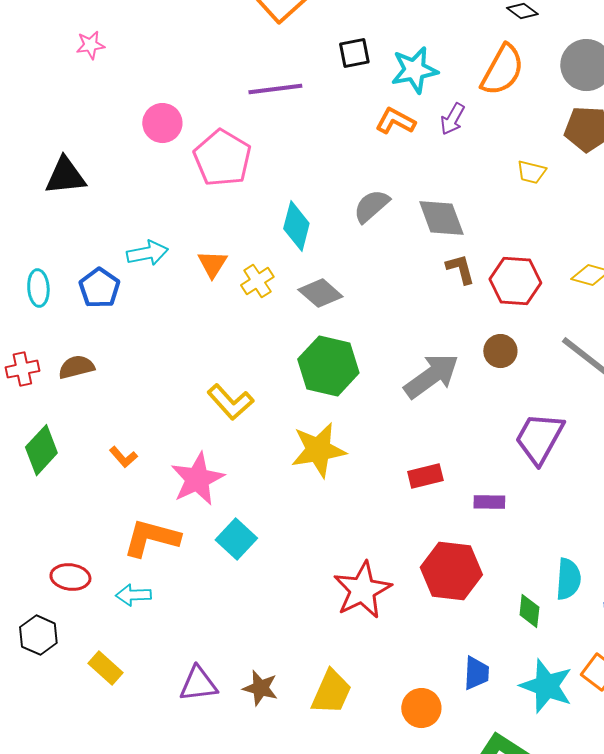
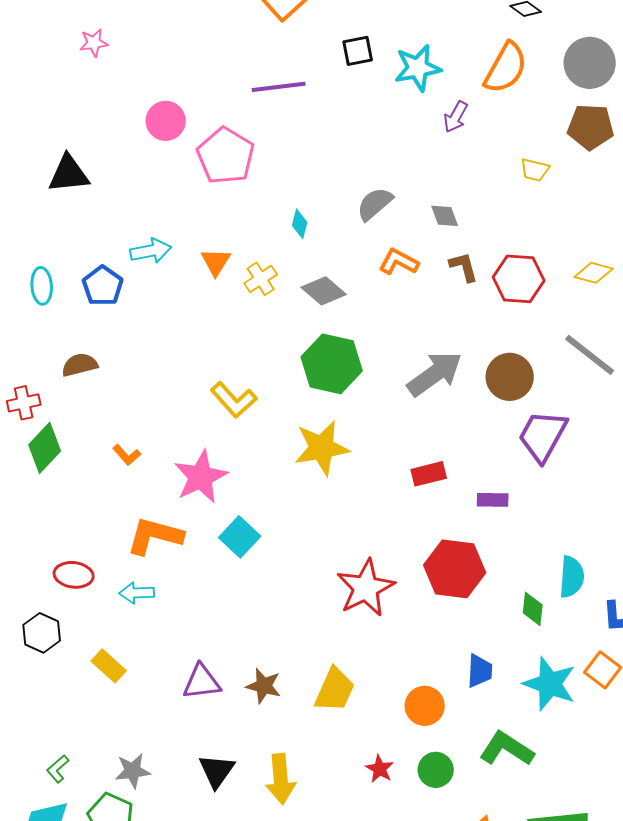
orange L-shape: (395, 121) -> (399, 262), moved
gray diamond: (441, 218) -> (445, 216), size x0.6
cyan diamond: (296, 226) -> (300, 224), size x0.6
brown circle: (500, 351) -> (510, 377), moved, size x1.4
red cross: (22, 369) -> (24, 403), moved

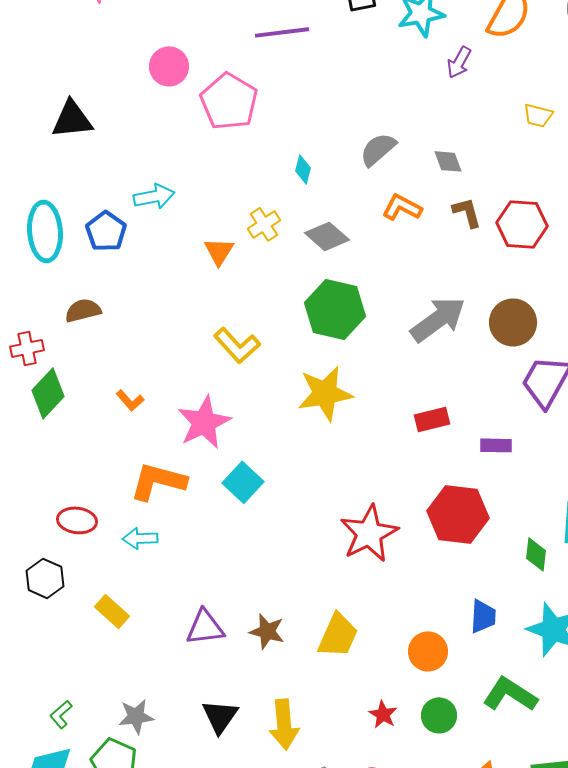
orange triangle: (216, 262) -> (219, 251), moved
cyan ellipse: (42, 286) -> (45, 231), size x1.6

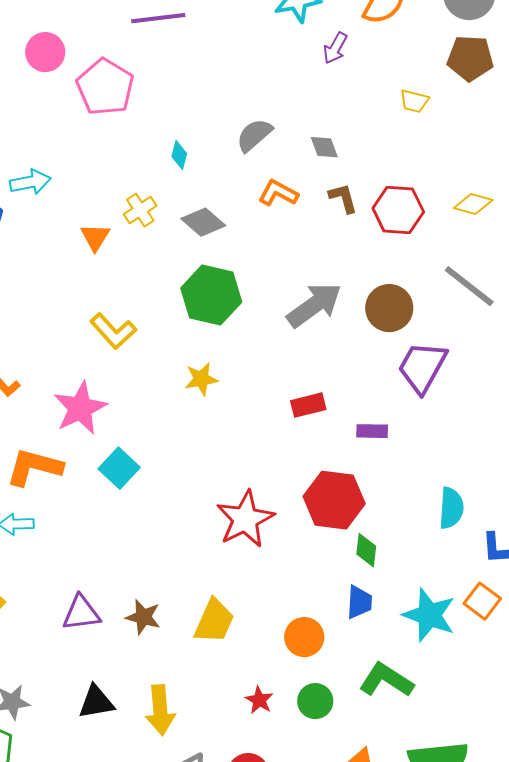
yellow star: (325, 393) -> (201, 379), size x0.6
green diamond: (536, 554) -> (366, 550), moved
black triangle: (220, 716) -> (96, 702), turned 45

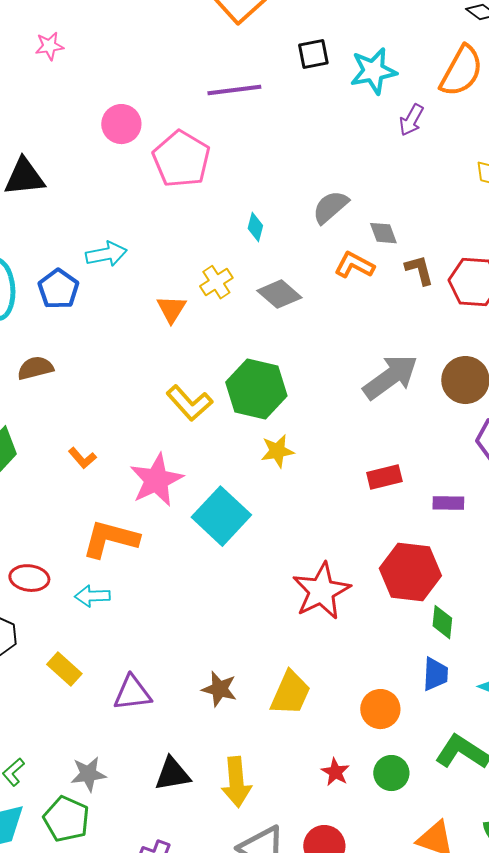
gray diamond: (324, 147) -> (383, 233), moved
green hexagon: (211, 295) -> (256, 389), moved
cyan square: (119, 468) -> (221, 516), moved, size x1.4
purple triangle: (81, 613) -> (132, 693), moved

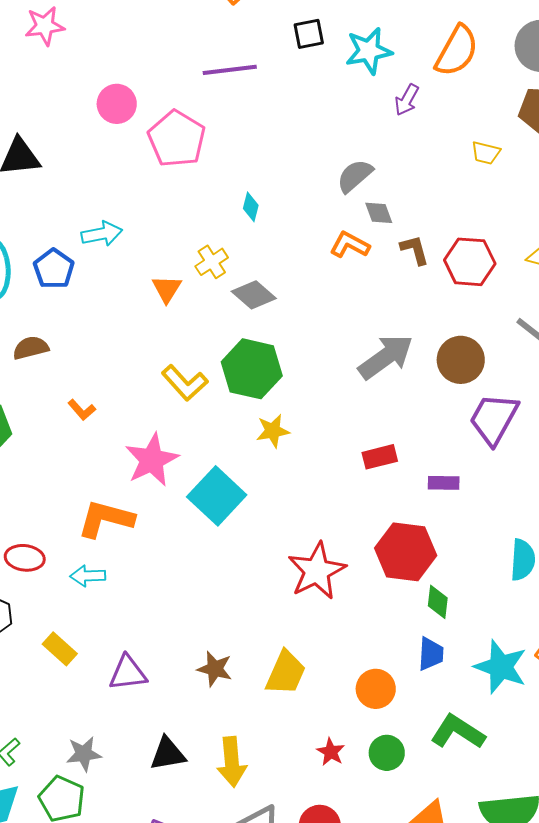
pink star: (49, 46) -> (45, 26), size x1.4
gray semicircle: (330, 207) -> (355, 176), moved
gray diamond: (279, 294) -> (254, 295), moved
orange L-shape: (82, 458) -> (82, 410), moved

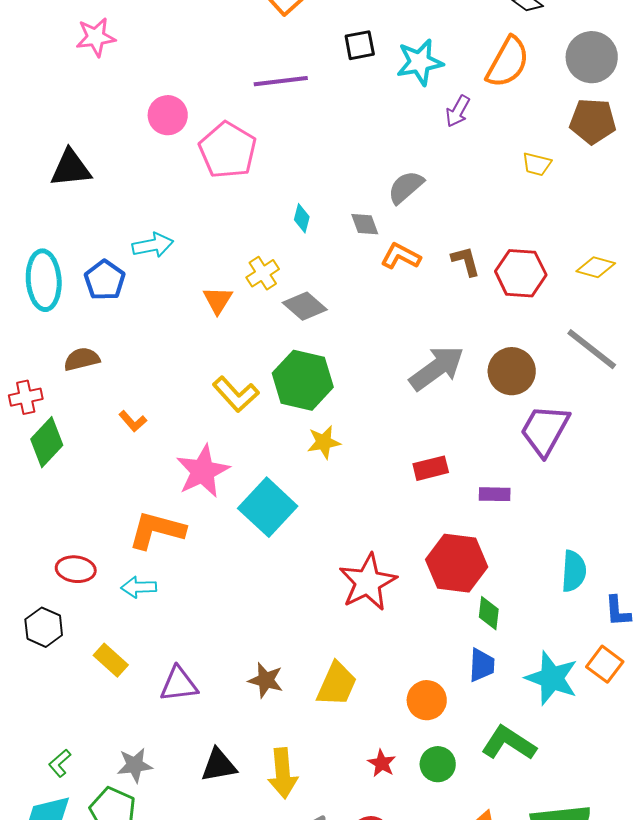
gray diamond: (379, 213) -> (365, 224), moved

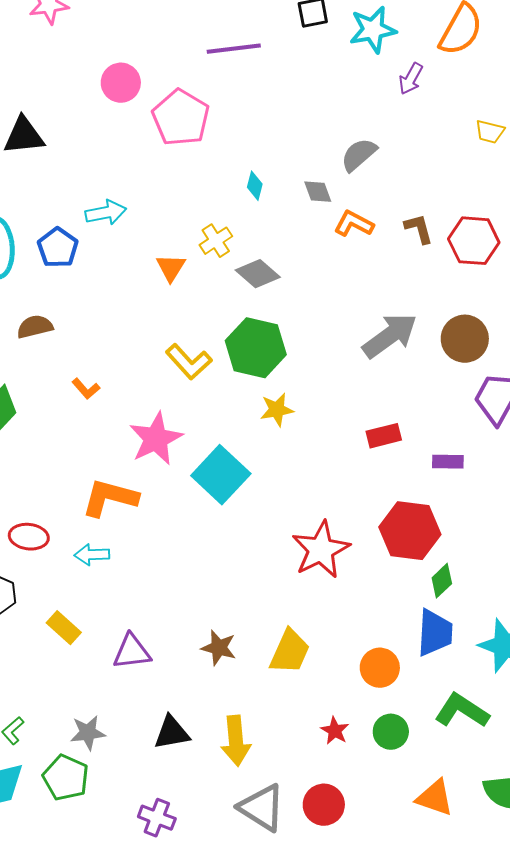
green diamond: (489, 613) -> (442, 581), turned 40
blue trapezoid: (482, 665) -> (435, 633), size x1.4

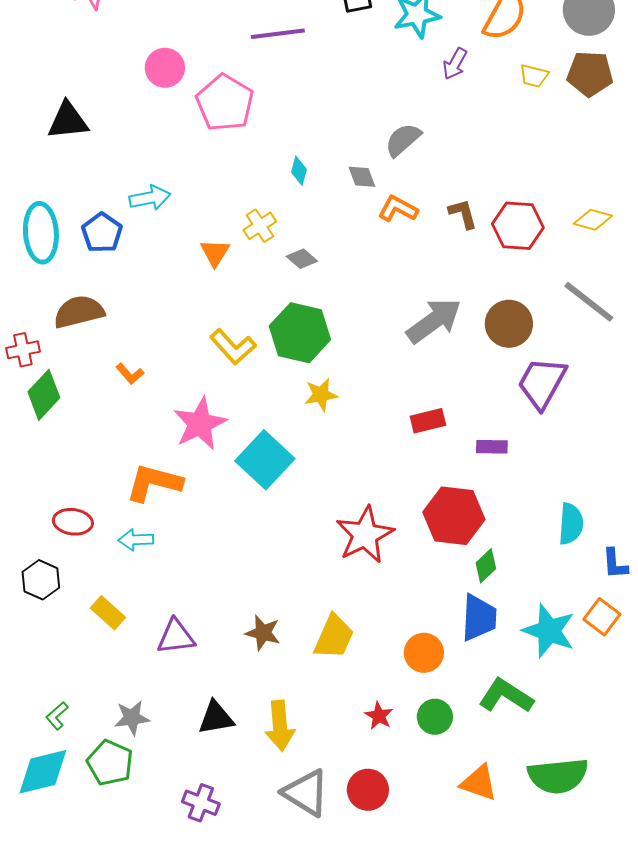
yellow trapezoid: (490, 132) -> (534, 76), moved
gray diamond: (258, 274) -> (302, 259), size x0.7
brown semicircle: (35, 327) -> (79, 312), size x1.4

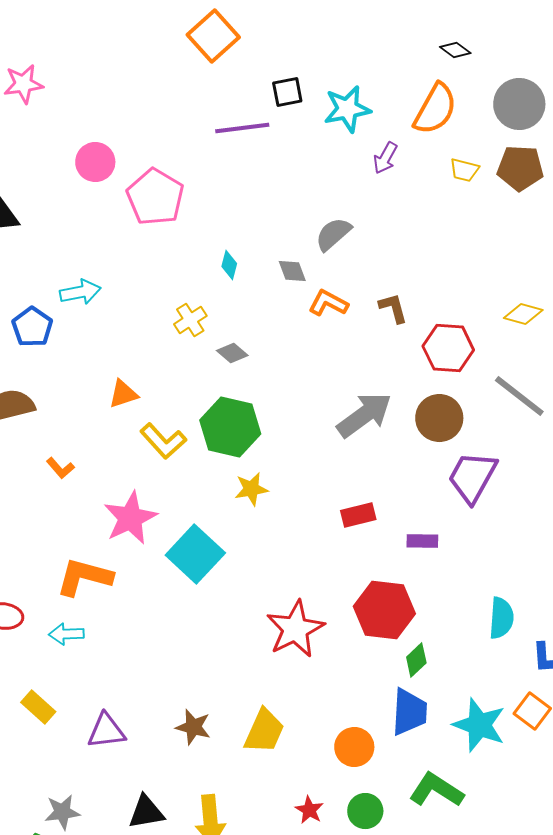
purple line: (278, 34) -> (242, 128), moved
red hexagon: (518, 226) -> (448, 348), moved
orange triangle: (215, 253) -> (123, 394), moved, turned 40

